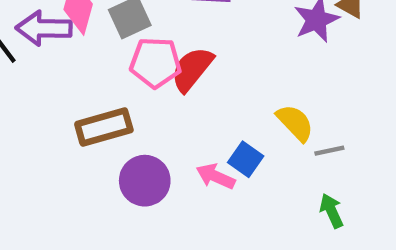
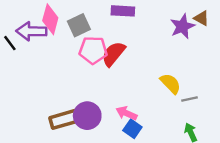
brown rectangle: (104, 127) -> (65, 119), moved
blue square: (246, 159) -> (132, 129), moved

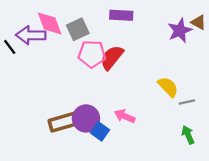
pink diamond: (50, 19) -> (50, 23), turned -36
blue square: (132, 129) -> (100, 131), moved

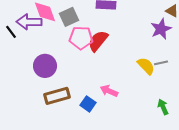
purple star: (180, 30) -> (161, 29), moved
gray line: (187, 102) -> (161, 63), moved
purple circle: (86, 118) -> (45, 66), moved

